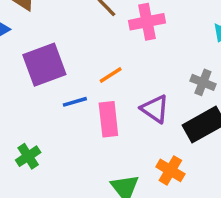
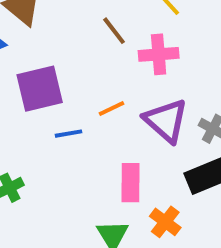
purple triangle: (155, 109) -> (166, 121), moved, size x1.4
pink rectangle: (108, 119) -> (130, 183), moved

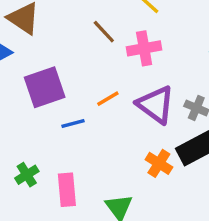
pink rectangle: (130, 183) -> (67, 190), moved
orange cross: (165, 222) -> (159, 163), moved

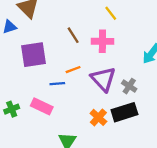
brown line: (104, 32) -> (73, 35), moved
blue line: (73, 124) -> (57, 84), moved
pink rectangle: (67, 190) -> (42, 106), moved, turned -70

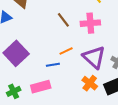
purple square: (34, 55) -> (16, 53), moved, turned -30
pink rectangle: (42, 106) -> (41, 87), turned -36
orange cross: (98, 117) -> (90, 83), moved

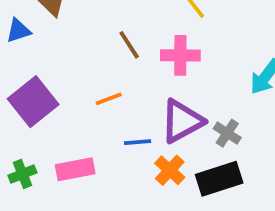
orange line: (66, 51) -> (109, 99), moved
purple triangle: (94, 57) -> (182, 121), turned 45
blue line: (53, 65) -> (138, 142), moved

